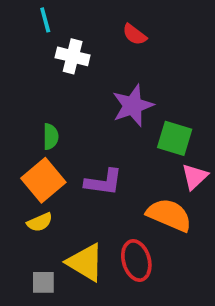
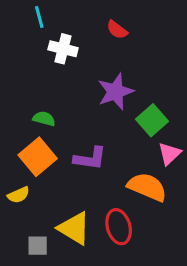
green semicircle: (51, 137) -> (44, 119), turned -75
green square: (175, 138) -> (152, 120), turned 32
yellow semicircle: (40, 222) -> (19, 195), moved

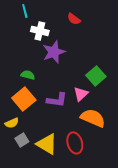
purple star: (115, 92) -> (54, 52), moved
pink triangle: (169, 154) -> (81, 94), moved
gray square: (38, 246) -> (22, 140), moved, turned -32

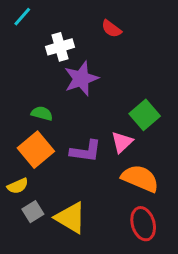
cyan line: (25, 11) -> (22, 17), moved, turned 56
white cross: (40, 31) -> (60, 47), turned -30
red ellipse: (75, 143) -> (143, 224), moved

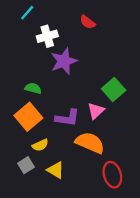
cyan line: (22, 17) -> (27, 13), moved
orange semicircle: (140, 178) -> (90, 143), moved
yellow semicircle: (18, 186) -> (40, 145), moved
yellow triangle: (71, 218) -> (56, 170), size x0.7

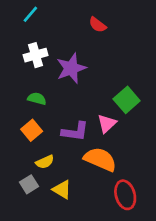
white cross: (47, 36) -> (36, 55), moved
orange square: (28, 117) -> (32, 130), size x0.7

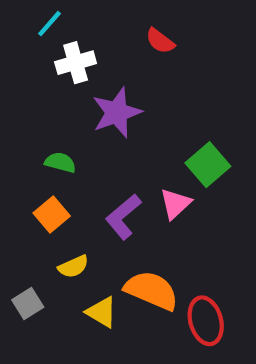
white cross: (36, 55) -> (76, 63), moved
purple L-shape: (75, 132) -> (123, 217), turned 132
orange semicircle: (100, 159) -> (151, 290), moved
gray square: (29, 184) -> (28, 303), moved

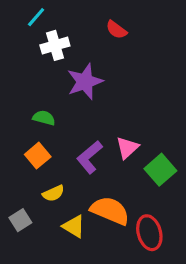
green square: (208, 165) -> (160, 170), moved

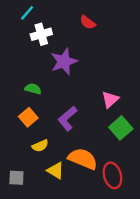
pink triangle: (127, 148) -> (110, 99), moved
gray square: (20, 220) -> (16, 178), moved, turned 35

